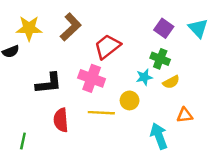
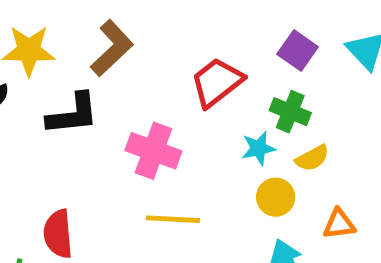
red trapezoid: (107, 47) -> (217, 82), moved
black L-shape: (49, 83) -> (73, 114), moved
yellow circle: (130, 100) -> (276, 197), moved
red semicircle: (61, 120) -> (58, 234), moved

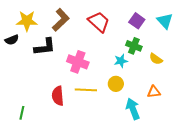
red trapezoid: (217, 82) -> (99, 22), moved, turned 80
yellow semicircle: (312, 158) -> (156, 59), moved, turned 64
yellow circle: (276, 197) -> (116, 84), moved
red semicircle: (58, 234) -> (58, 96), moved

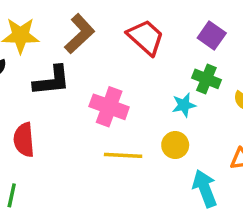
red semicircle: (58, 96) -> (24, 140), moved

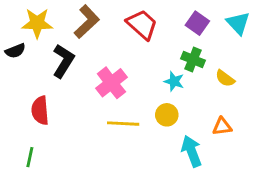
black L-shape: (52, 81) -> (63, 61), turned -52
cyan star: (184, 105) -> (174, 81), turned 30
pink cross: (109, 107) -> (111, 83), turned 32

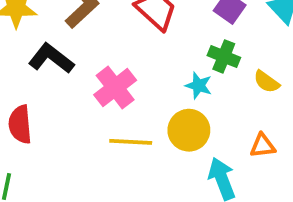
black L-shape: (63, 61) -> (51, 58), turned -84
yellow circle: (167, 115) -> (189, 130), size x1.4

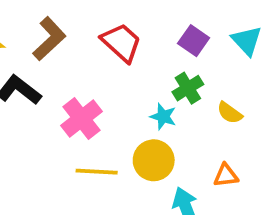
green cross: (224, 56) -> (188, 88), turned 36

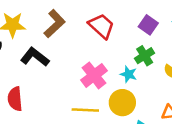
pink cross: (82, 118) -> (94, 75), moved

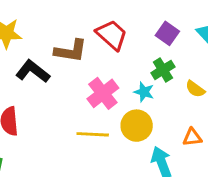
brown L-shape: (54, 24) -> (71, 51), moved, turned 52

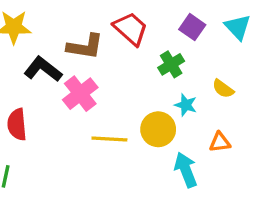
green cross: (163, 70) -> (171, 64), moved
cyan star: (144, 92) -> (186, 105), moved
pink cross: (103, 93) -> (80, 94), moved

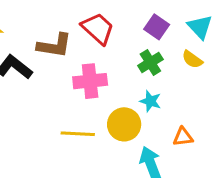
green cross: (171, 64) -> (150, 63), moved
yellow semicircle: (223, 89) -> (192, 59), moved
pink cross: (80, 94) -> (90, 81), moved, turned 32

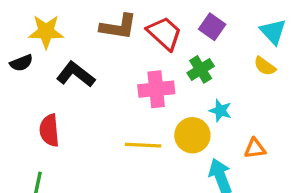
purple square: (157, 27) -> (212, 27), moved
brown L-shape: (54, 45) -> (118, 27), moved
green cross: (150, 63) -> (201, 69), moved

